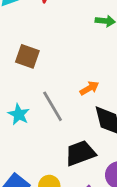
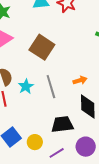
brown square: (27, 56) -> (42, 47), size x1.4

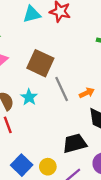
cyan star: (26, 86) -> (29, 97), moved
gray line: (51, 87) -> (62, 89), moved

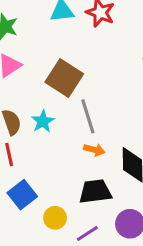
orange arrow: (87, 93) -> (94, 150), moved, turned 32
blue square: (22, 165) -> (22, 195), moved

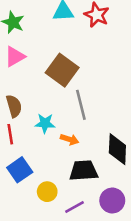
cyan star: (43, 121) -> (45, 123), moved, turned 30
orange arrow: (94, 150) -> (69, 139), moved

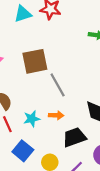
brown square: (62, 70) -> (35, 61), turned -32
cyan star: (45, 123) -> (32, 119), moved

